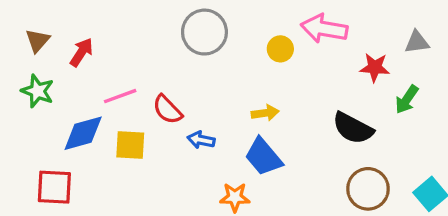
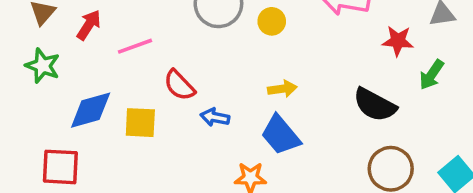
yellow circle: (280, 49) -> (272, 21), moved
pink line: (120, 96) -> (135, 46), moved

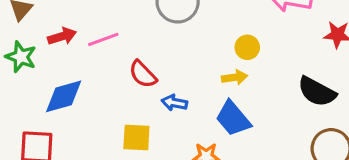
yellow circle: (272, 21) -> (247, 47), moved
red arrow: (89, 25) -> (62, 36), moved, turned 40
yellow square: (140, 123) -> (136, 138), moved

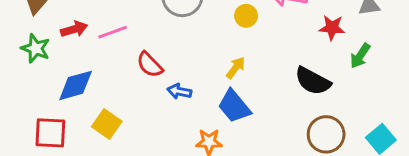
yellow circle: (247, 47) -> (246, 16), moved
yellow arrow: (235, 77) -> (236, 68), turned -45
yellow square: (136, 138) -> (107, 124), moved, turned 32

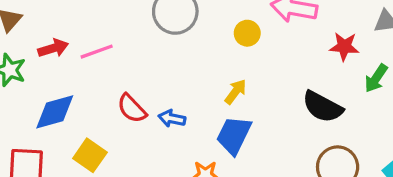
red semicircle: (150, 65) -> (132, 108), moved
blue trapezoid: (234, 106) -> (234, 135), turned 66

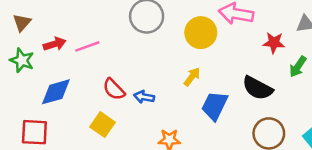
yellow circle: (247, 33) -> (201, 33), size x1.6
blue trapezoid: (234, 135) -> (215, 106), moved
yellow square: (90, 155) -> (102, 125), moved

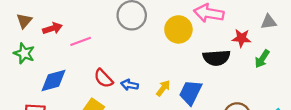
red arrow: (55, 44) -> (52, 28), moved
yellow arrow: (192, 77) -> (163, 88), moved
black semicircle: (257, 88) -> (216, 58), moved, turned -32

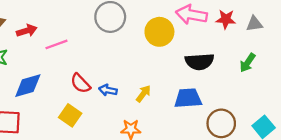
red star: (241, 38) -> (226, 19), moved
blue trapezoid: (190, 92) -> (188, 98), moved, turned 60

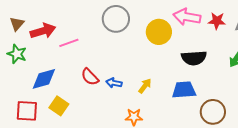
red arrow: (27, 31) -> (43, 31), size x1.4
yellow square: (70, 115) -> (59, 106), moved

